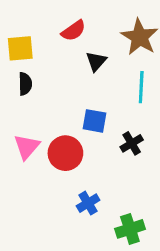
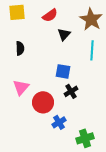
yellow square: (20, 48) -> (17, 12), moved
black cross: (132, 143) -> (71, 91), moved
red circle: (65, 153) -> (43, 102), moved

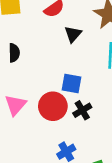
red circle: (43, 102) -> (53, 106), moved

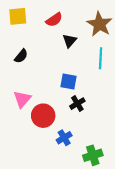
black semicircle: (14, 53) -> (21, 56), turned 40
red circle: (53, 106) -> (43, 116), moved

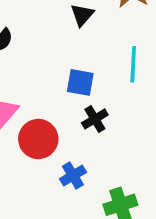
cyan line: (101, 58) -> (133, 64), moved

